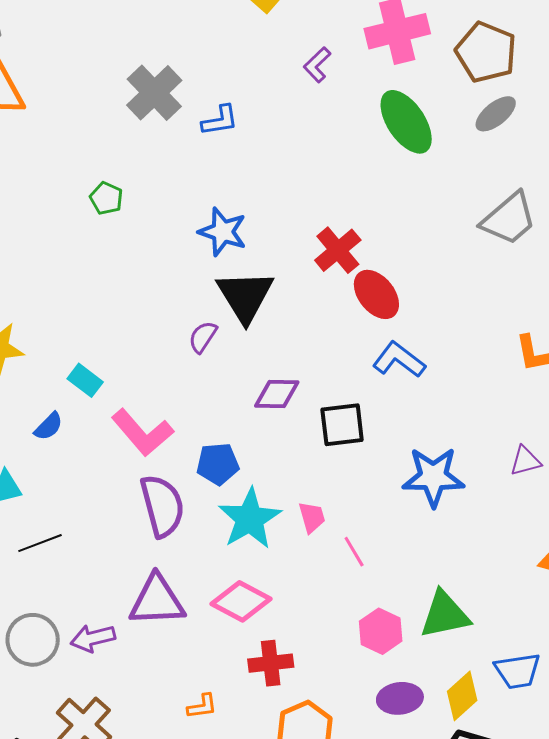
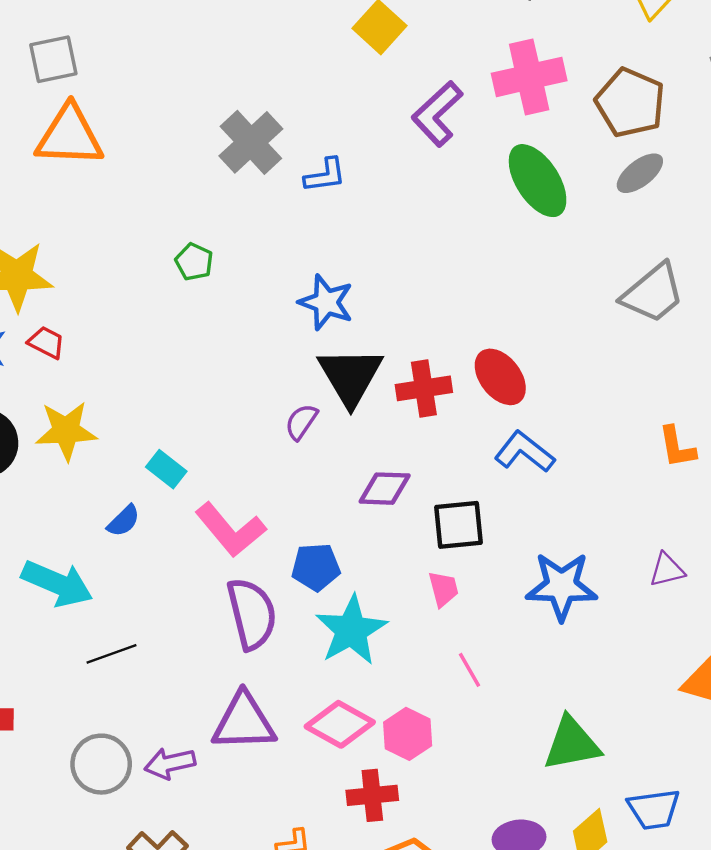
purple L-shape: (317, 65) -> (437, 114), size x1.6
red cross: (338, 250) -> (424, 388), moved, turned 30
pink trapezoid: (312, 517) -> (443, 589), moved
pink hexagon: (381, 631) -> (408, 734), moved

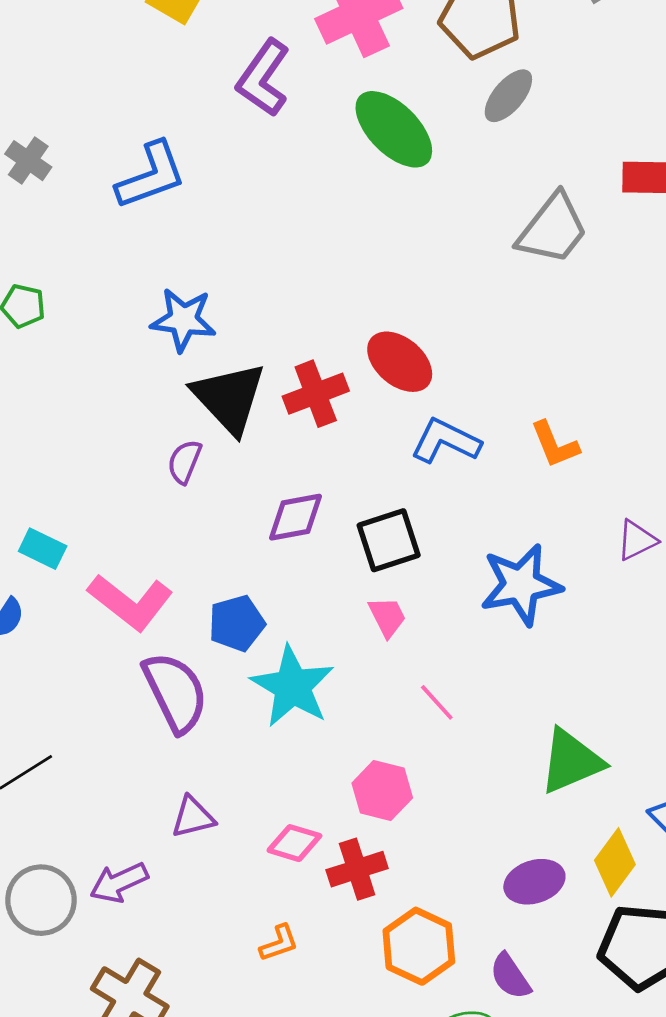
gray cross: (251, 142) -> (28, 161), moved, size x0.6
blue L-shape: (325, 175) -> (151, 175), size x1.5
orange L-shape: (677, 447) -> (555, 444), moved
purple triangle: (244, 722) -> (193, 817), size x0.6
pink diamond: (340, 724) -> (294, 843), moved, size x0.7

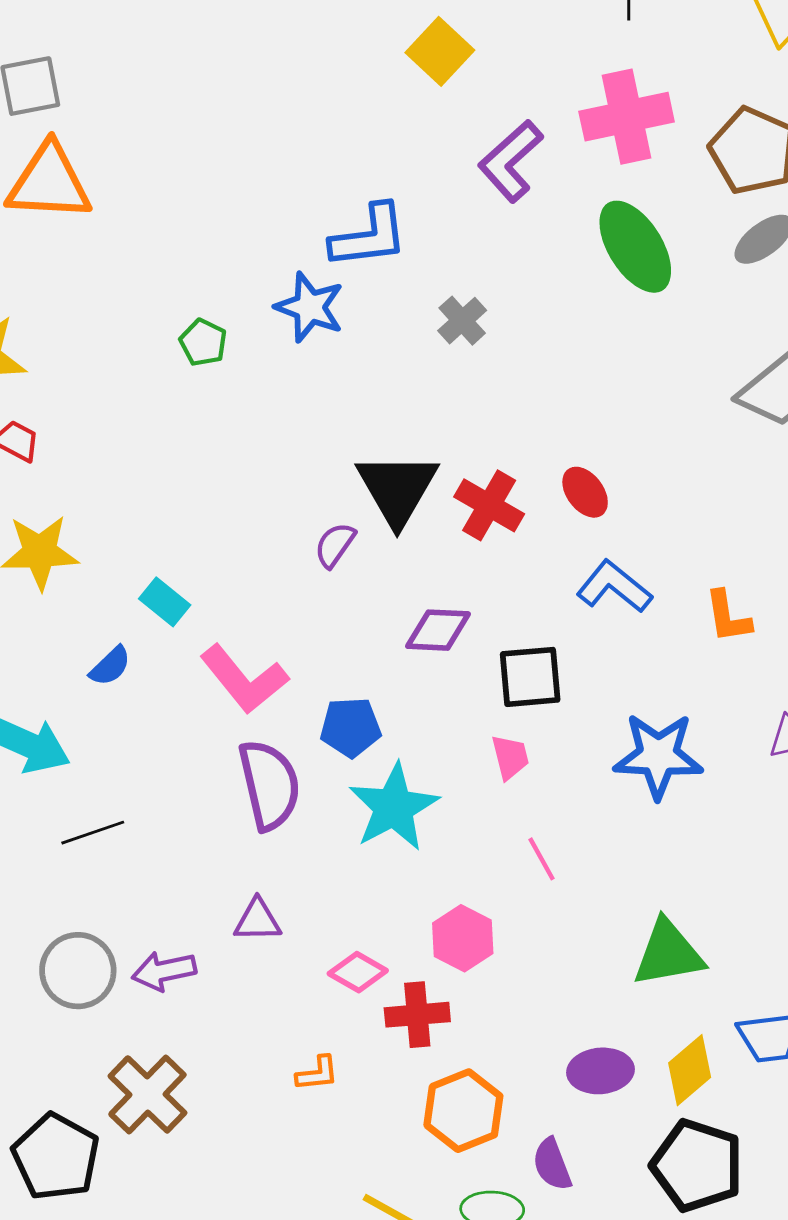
gray cross: (28, 161) -> (462, 321), moved
blue star: (183, 320) -> (310, 307), moved
red ellipse: (400, 362) -> (585, 492), size x0.7
red cross: (316, 394) -> (489, 505), turned 38

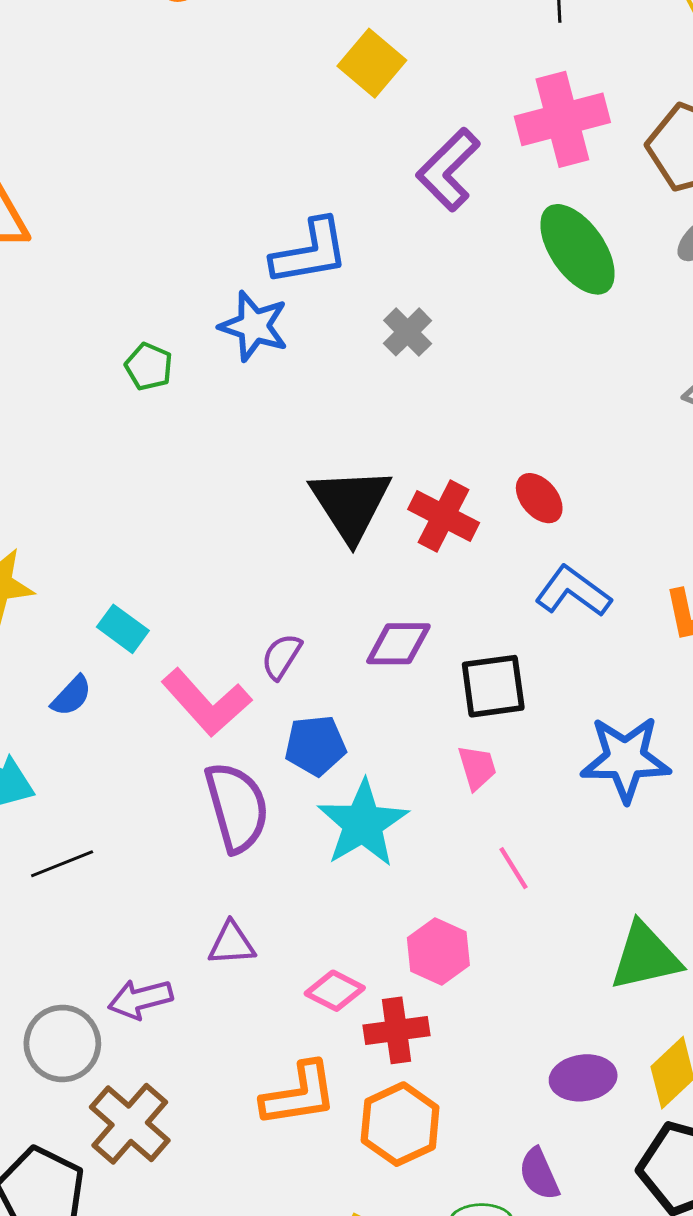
purple semicircle: (335, 545) -> (281, 656), moved
gray circle: (78, 971) -> (62, 1044), moved
orange L-shape: (317, 1073) -> (299, 1094), size x1.8
orange hexagon: (463, 1111) -> (400, 1124), moved

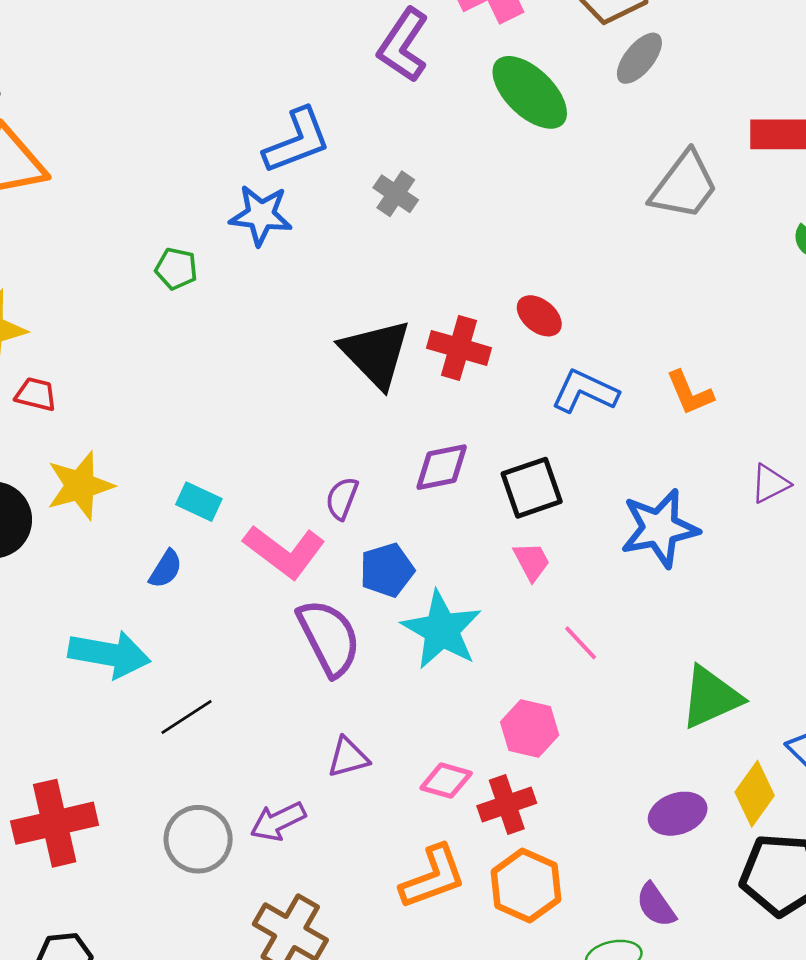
gray circle: (62, 1044) -> (198, 839), moved

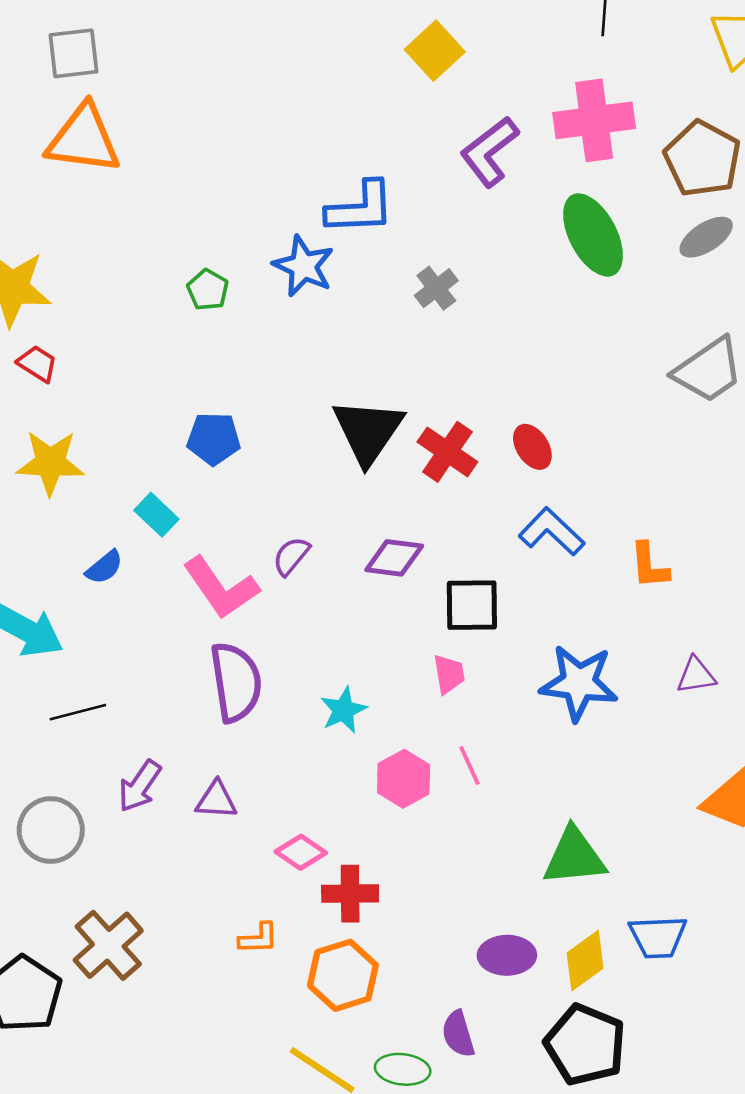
blue pentagon: (387, 570) -> (214, 439), moved
cyan star: (442, 630) -> (343, 710), size x0.6
pink hexagon: (530, 729) -> (404, 779), moved
purple arrow: (278, 821) -> (140, 786), moved, turned -48
orange L-shape: (433, 877) -> (258, 938), size x0.6

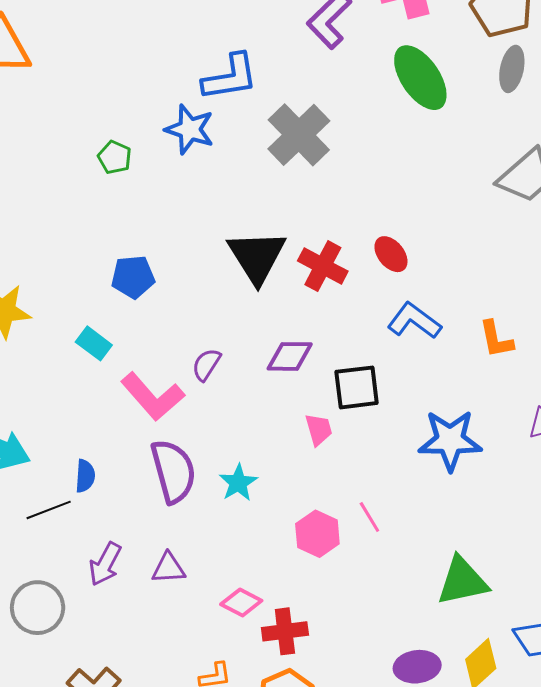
gray ellipse: (706, 237) -> (512, 69), turned -39
gray cross: (436, 288) -> (299, 135), size x1.8
blue semicircle: (104, 567) -> (85, 476), moved, turned -40
pink trapezoid: (449, 674) -> (319, 429), moved
cyan star: (343, 710) -> (238, 483), moved

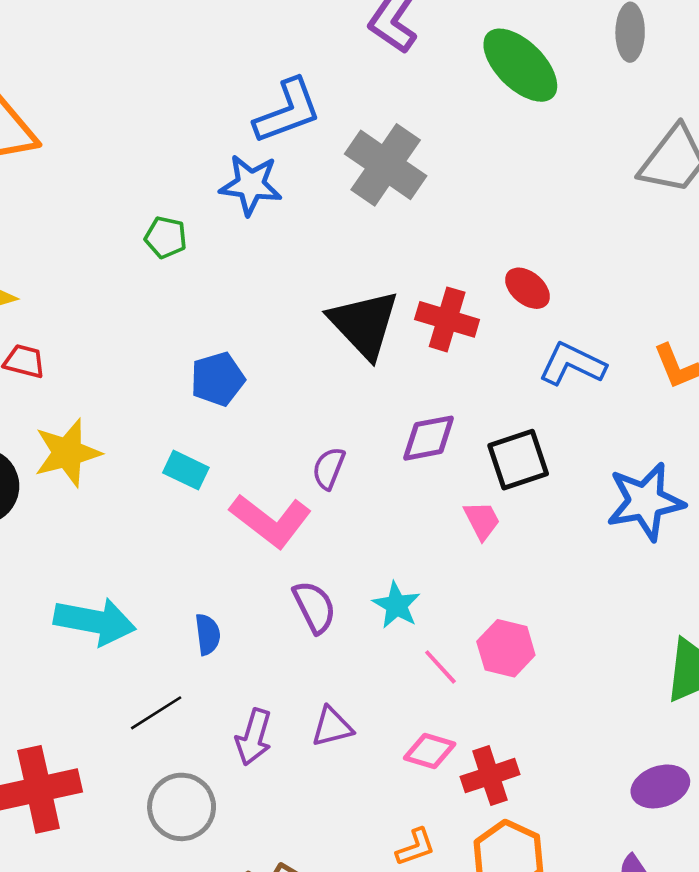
purple semicircle: (173, 471) -> (314, 607), size x0.7
black line: (49, 510) -> (156, 713), moved
pink line: (369, 517) -> (440, 667), moved

